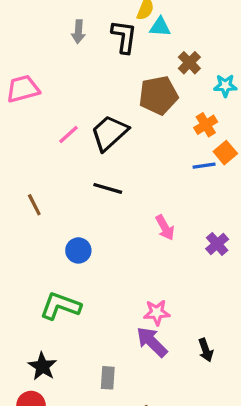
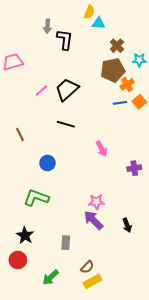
black L-shape: (124, 37) -> (65, 40), moved
brown pentagon: (158, 95) -> (113, 70), moved
blue line: (204, 166) -> (120, 103), moved
purple cross: (217, 244) -> (134, 168), moved, turned 32

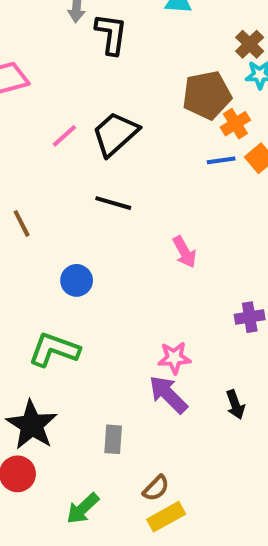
brown cross: (117, 46) -> (250, 44), moved
purple cross: (134, 168) -> (250, 317), moved
black star: (25, 235) -> (32, 425), size x1.4

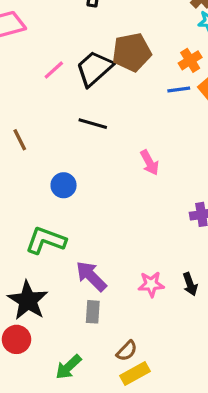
brown pentagon: (207, 95) -> (132, 52), moved
pink star: (174, 358) -> (151, 284), moved
purple arrow: (168, 394) -> (91, 276), moved

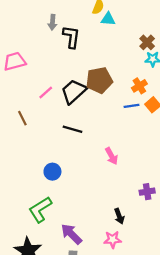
brown line: (20, 140) -> (22, 118), moved
green L-shape: (46, 240) -> (40, 209), turned -52
black arrow: (190, 284) -> (119, 216), moved

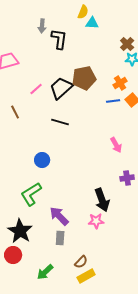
pink arrow: (111, 156) -> (116, 145), moved
black arrow: (119, 216) -> (102, 200), size x1.6

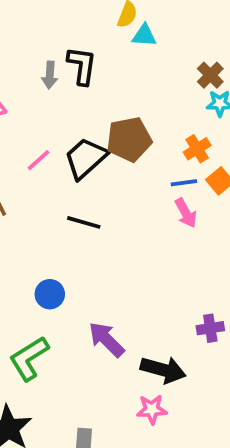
gray arrow: (42, 26) -> (50, 75), moved
pink arrow: (116, 145) -> (186, 213), moved
black arrow: (102, 200) -> (163, 370), turned -55
purple arrow: (59, 216) -> (106, 340), moved

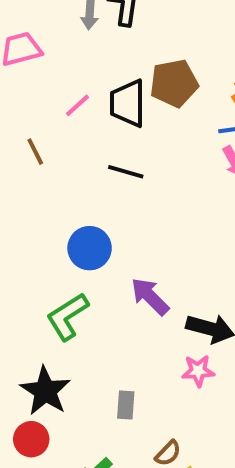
black trapezoid: (86, 158) -> (128, 103), turned -48
blue circle: (50, 294) -> (90, 248), size x1.4

